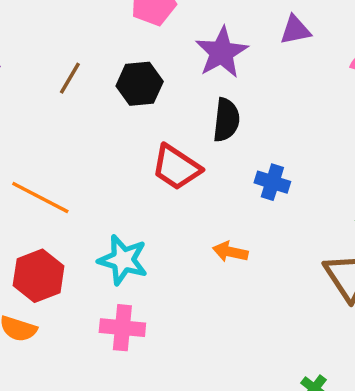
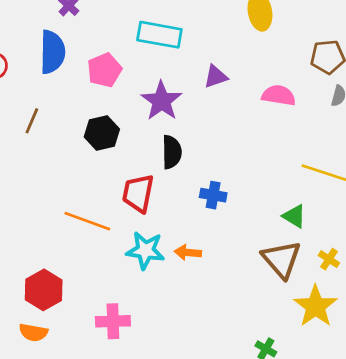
brown line: (70, 78) -> (32, 121), moved
red trapezoid: (176, 167) -> (138, 193), turned 75
orange line: (40, 198) -> (87, 221), moved
cyan star: (123, 260) -> (145, 250), moved

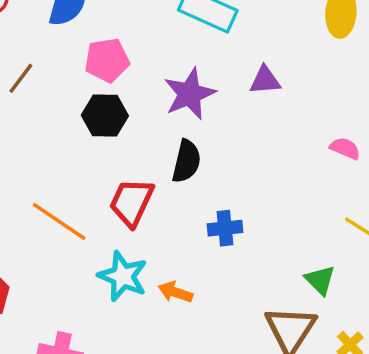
pink pentagon: (104, 70) -> (107, 60), moved
pink semicircle: (279, 95) -> (345, 148), moved, size x0.7
blue cross: (213, 195) -> (225, 228), turned -30

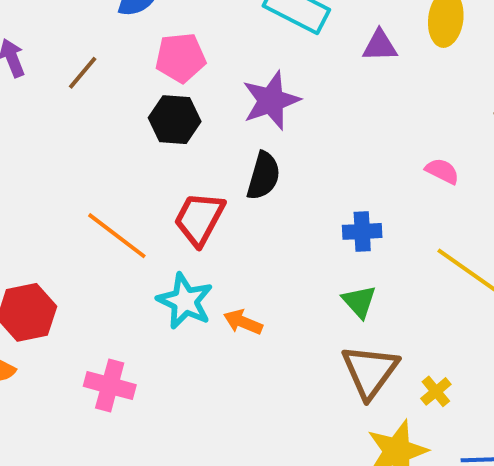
purple triangle: (265, 80) -> (380, 46), moved
blue cross: (225, 228) -> (362, 231), moved
green triangle: (320, 280) -> (359, 302), moved

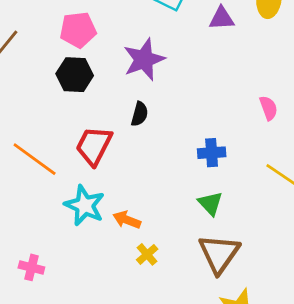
pink semicircle: (442, 171) -> (269, 108), turned 45
black semicircle: (263, 176) -> (140, 114), size x0.7
pink cross: (110, 386) -> (31, 267), size x0.7
yellow cross: (436, 391) -> (147, 254), moved

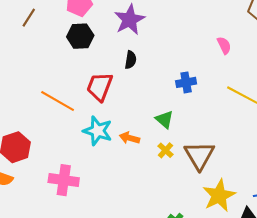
green triangle: (210, 203) -> (164, 119), moved
yellow cross: (147, 254) -> (166, 150), moved
pink cross: (31, 267) -> (64, 180), size x1.6

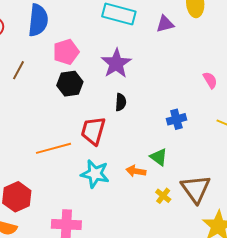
orange line: (58, 101) -> (54, 148), turned -40
orange arrow: (130, 138) -> (136, 171), moved
yellow cross: (166, 150) -> (163, 196), moved

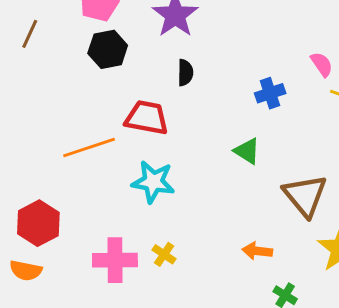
pink semicircle: (210, 80) -> (322, 64), moved
red trapezoid: (93, 131) -> (147, 118), turned 88
orange arrow: (136, 171) -> (257, 251), moved
yellow cross: (163, 196) -> (164, 254), moved

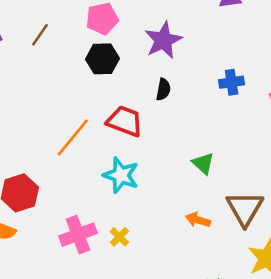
blue cross: (270, 93) -> (232, 82), moved
orange line: (89, 147) -> (73, 138), turned -42
orange arrow: (257, 251) -> (198, 220), moved
pink cross: (115, 260) -> (78, 235), turned -30

